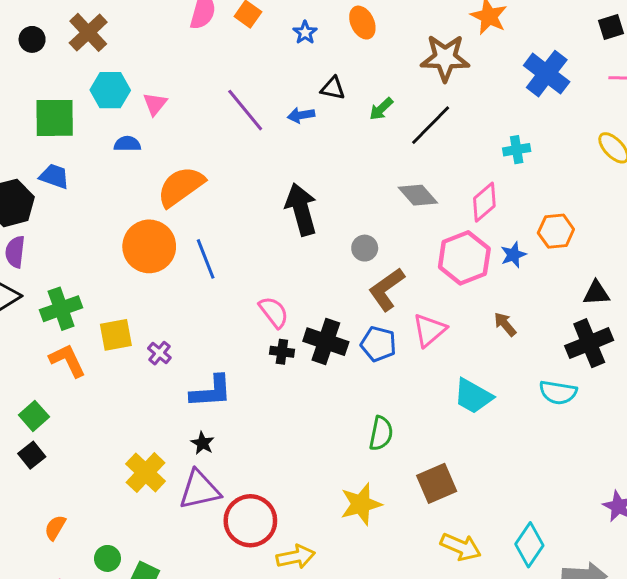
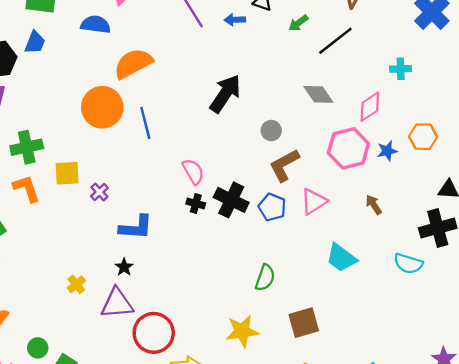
blue semicircle: (127, 144) -> (96, 25), size x1.4
blue trapezoid: (54, 176) -> (35, 43), turned 85
black arrow: (301, 209) -> (225, 94), turned 42
yellow cross: (146, 473) -> (76, 284), size x0.6

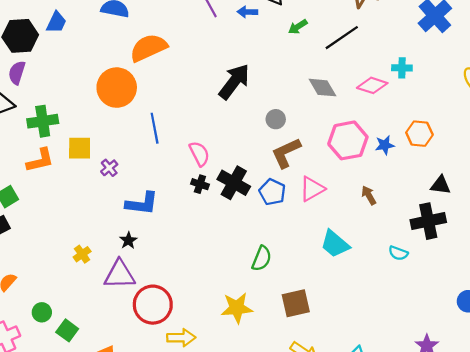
green arrow: (298, 23) -> (298, 27), moved
pink diamond: (370, 107) -> (372, 85), moved, turned 48
blue line: (145, 123) -> (155, 128), moved
orange L-shape: (26, 188) -> (40, 160), turned 92
cyan semicircle: (408, 264) -> (398, 253), size x0.7

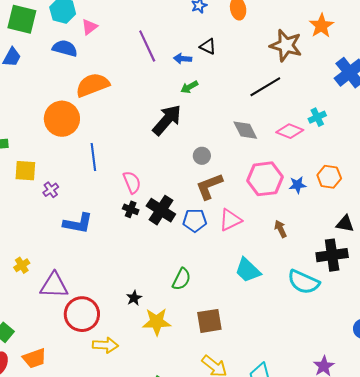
green arrow: (298, 27) -> (189, 87), moved
cyan cross: (402, 68) -> (317, 117), turned -30
blue pentagon: (272, 192) -> (195, 220), turned -30
black star: (128, 240) -> (134, 298), moved
cyan semicircle: (398, 253) -> (304, 282), size x1.8

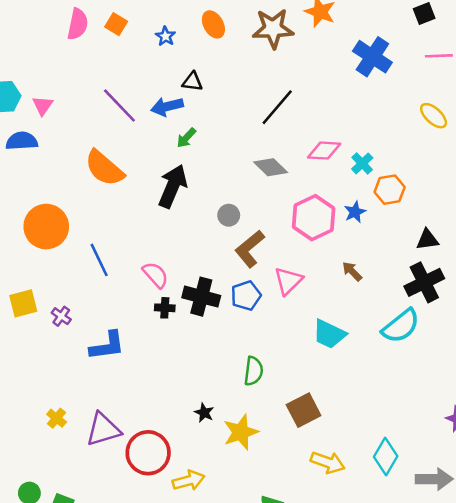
brown star: (286, 45) -> (273, 29), moved
blue arrow: (183, 59) -> (167, 106), size x1.4
orange semicircle: (92, 85) -> (104, 168), moved, turned -100
cyan cross: (317, 117) -> (362, 163), moved
cyan semicircle: (304, 282) -> (401, 326), turned -44

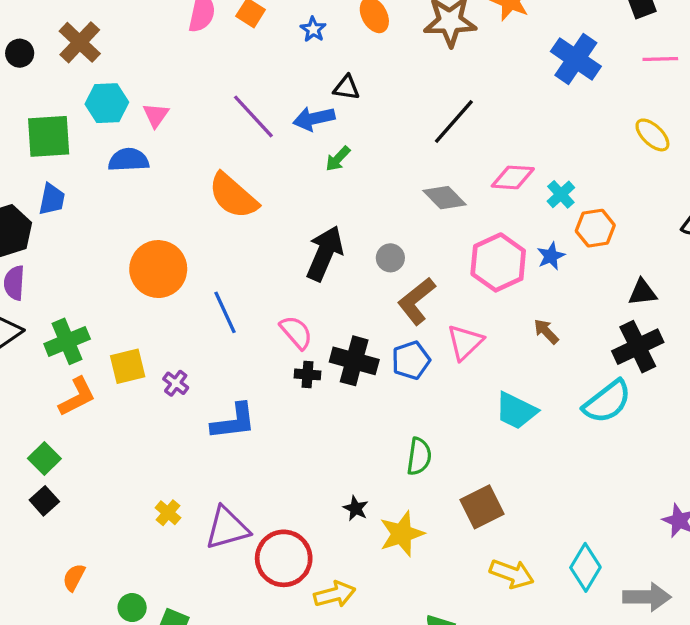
black arrow: (173, 186) -> (325, 253), moved

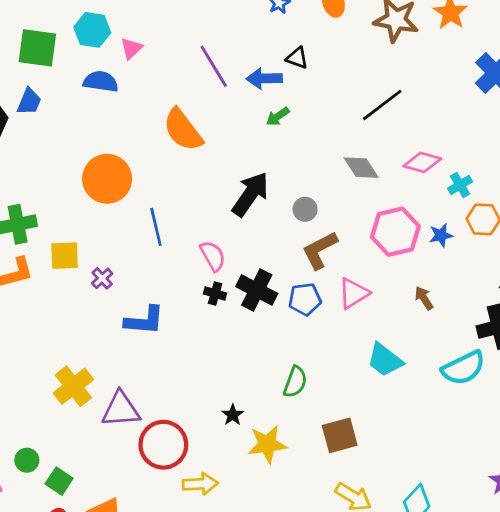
yellow cross: (168, 513) -> (73, 386), size x1.8

